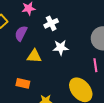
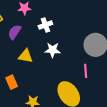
orange rectangle: (23, 83) -> (12, 82), turned 48

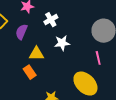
orange rectangle: (12, 82) -> (30, 72), moved

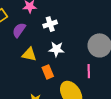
orange rectangle: (30, 72) -> (48, 72), moved

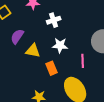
purple semicircle: (19, 30) -> (17, 36), moved
pink line: (89, 71) -> (83, 61), moved

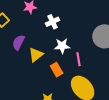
yellow triangle: (33, 51) -> (36, 55), turned -42
pink line: (83, 61) -> (79, 59), moved

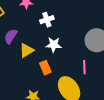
pink line: (79, 59) -> (84, 67), moved

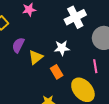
white cross: (47, 20) -> (75, 17), moved, size x1.5

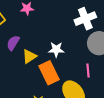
white cross: (75, 17) -> (85, 19), moved
orange rectangle: (57, 72) -> (49, 73), size x1.6

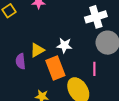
purple semicircle: (13, 43) -> (21, 61), moved, turned -42

